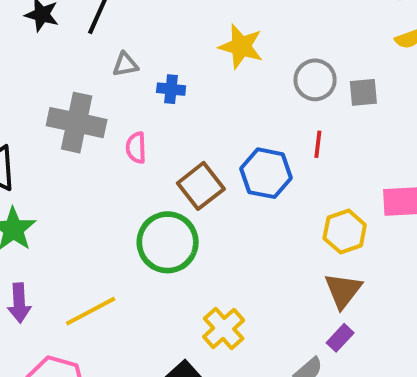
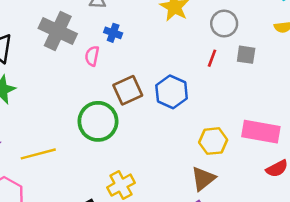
gray circle: (315, 80) -> (224, 24), moved
blue cross: (171, 89) -> (113, 33), moved
red line: (318, 144) -> (212, 58), moved

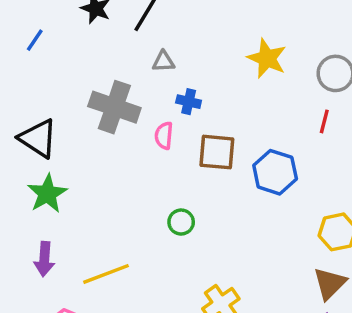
brown square: (128, 90) -> (217, 152), moved, turned 36
green circle: (98, 121) -> (181, 222), size x0.5

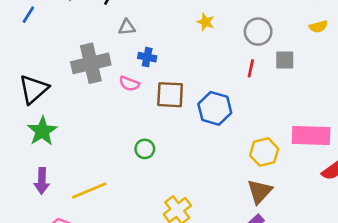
yellow star: (267, 58) -> (205, 22), size x0.6
gray cross: (114, 107) -> (91, 63), turned -30
pink semicircle: (164, 136) -> (129, 84), turned -72
black triangle: (38, 138) -> (34, 89), turned 48

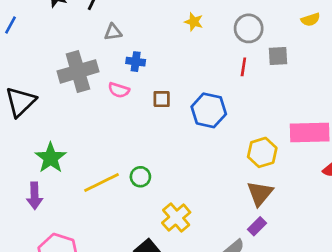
brown square: (170, 95) -> (162, 99), size x0.6
green star: (42, 131) -> (51, 158), moved
green circle: (145, 149) -> (140, 177), moved
yellow line: (89, 191) -> (101, 182), moved

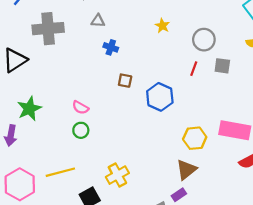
gray cross: (78, 71) -> (48, 29), moved
pink semicircle: (119, 90) -> (80, 107), moved
green circle: (140, 177) -> (81, 130), moved
yellow line: (101, 182) -> (60, 172), moved

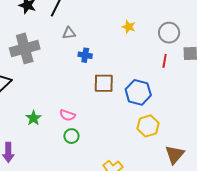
brown square: (125, 81) -> (104, 83), size x1.5
green star: (29, 109) -> (33, 118), moved, size x0.7
yellow hexagon: (195, 138) -> (148, 126), moved

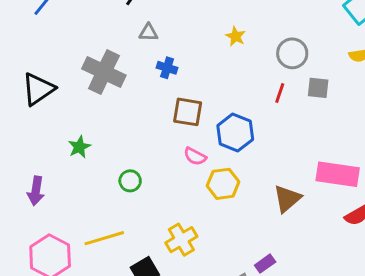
gray cross: (25, 48) -> (104, 72), moved, turned 32
pink semicircle: (67, 115) -> (195, 156), moved
yellow hexagon: (148, 126) -> (223, 184), moved
brown triangle: (175, 154) -> (287, 199), moved

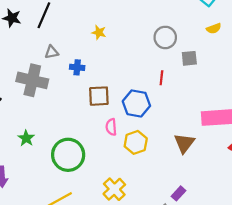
gray triangle: (148, 32) -> (52, 52), moved
yellow star: (236, 36) -> (99, 32), moved
red line: (280, 93) -> (161, 78), moved
pink semicircle: (195, 156) -> (111, 127), turned 70
green circle: (130, 181) -> (68, 155), size x2.0

